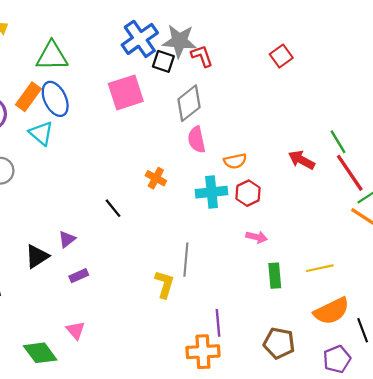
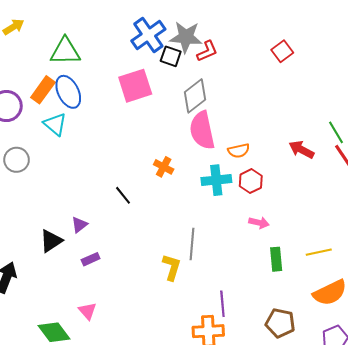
red L-shape: (202, 56) -> (207, 51), turned 85
pink semicircle: (197, 140) -> (202, 130), size x1.5

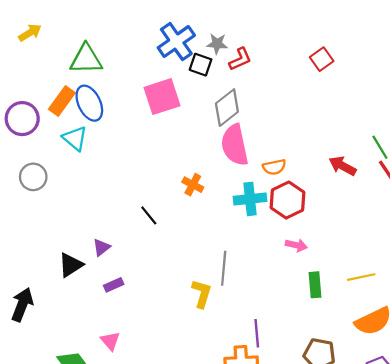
gray star: (186, 37) -> (217, 44), size x0.6
red hexagon: (251, 181) -> (287, 200), size x1.4

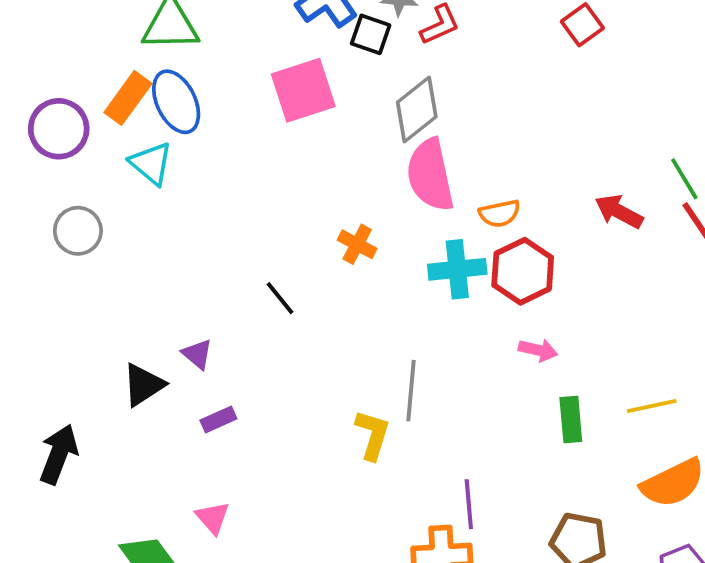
purple triangle: (101, 247) -> (197, 354), turned -42

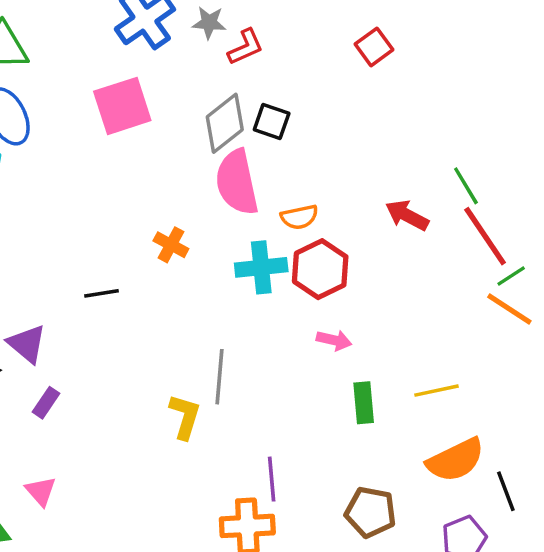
black square: (371, 34) -> (272, 122), moved
black line: (280, 298) -> (102, 293), turned -60
purple triangle: (197, 354) -> (27, 344), size x1.4
purple rectangle: (218, 419) -> (46, 403), turned -32

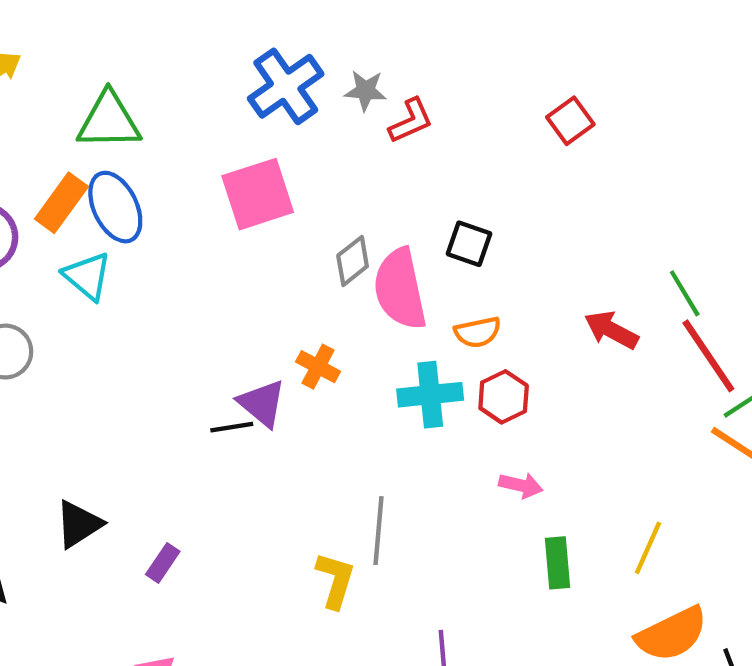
black square: (272, 122) -> (469, 244), moved
gray diamond: (225, 123) -> (353, 261), moved, size x0.7
red hexagon: (320, 269) -> (504, 397), size x0.7
purple triangle: (27, 344) -> (262, 403), moved
yellow line: (436, 391) -> (648, 548), turned -54

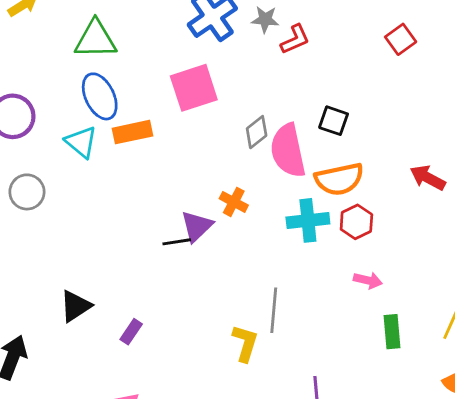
orange rectangle: (61, 203) -> (133, 132), moved, turned 42
orange semicircle: (478, 332) -> (339, 179), size x1.6
purple triangle: (262, 403) -> (197, 226), turned 36

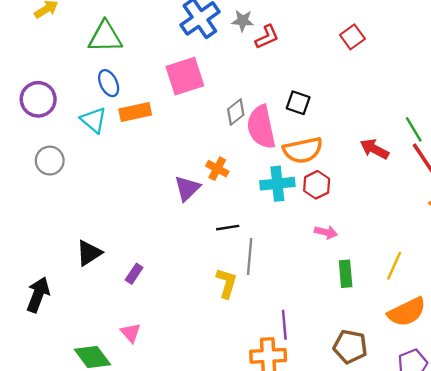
blue ellipse: (100, 96) -> (109, 83), size x0.7
black line: (177, 242) -> (228, 228), moved

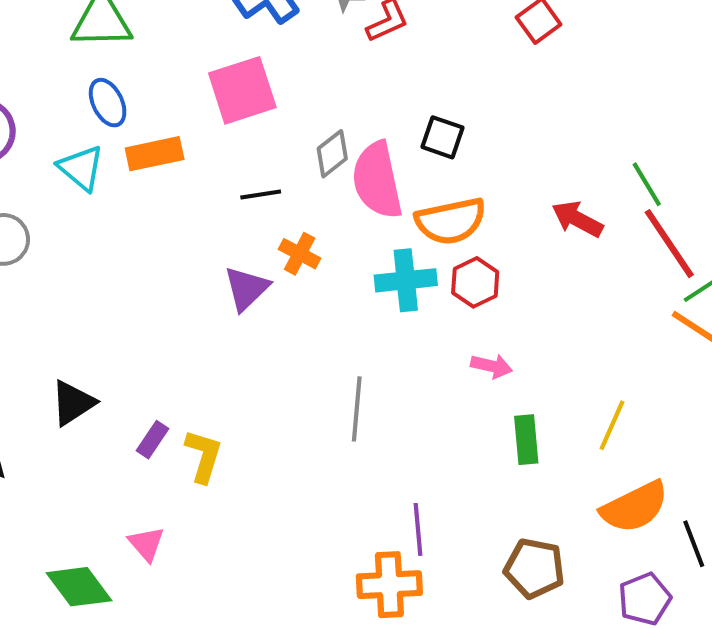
black line: (228, 228) -> (261, 195), moved
yellow L-shape: (227, 283) -> (204, 456), moved

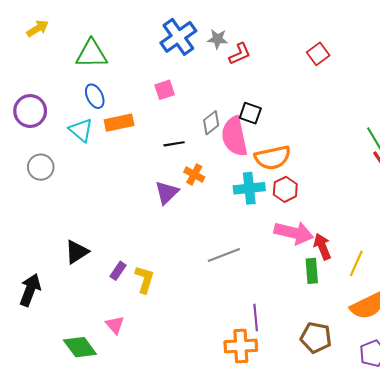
pink square: (242, 90) -> (165, 90), size x0.6
black square: (443, 137) -> (250, 113), moved
red arrow: (577, 219) -> (322, 247), moved, turned 40
pink arrow: (492, 366) -> (294, 233), size x1.8
gray line: (357, 409) -> (224, 255), turned 64

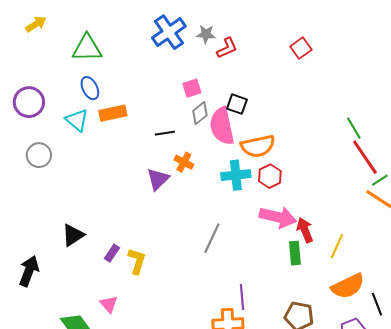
pink square: (165, 90) -> (192, 88), moved
gray line: (224, 255) -> (212, 238), turned -44

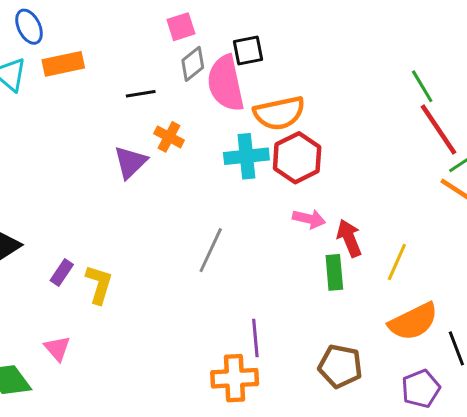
black square: (237, 104) -> (248, 51), turned -30
red hexagon: (270, 176) -> (297, 158), size x1.4
pink arrow: (278, 217) -> (309, 219), size x0.6

